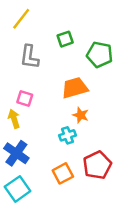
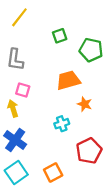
gray L-shape: (29, 57) -> (15, 60), moved
orange star: (81, 115) -> (85, 104), moved
orange square: (63, 173) -> (53, 172), moved

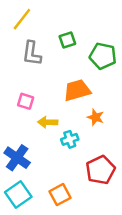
gray L-shape: (15, 60) -> (32, 53), moved
yellow arrow: (13, 108) -> (48, 122), moved, turned -70

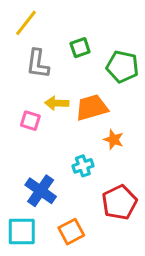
yellow arrow: (48, 122) -> (57, 103), moved
blue cross: (17, 158) -> (41, 191), moved
cyan square: (18, 195) -> (22, 232), turned 35

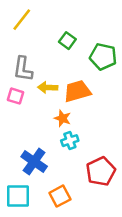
green square: (80, 48) -> (67, 41), turned -35
gray L-shape: (38, 64) -> (23, 69), moved
pink square: (30, 121) -> (16, 96), moved
orange star: (114, 140) -> (62, 118), moved

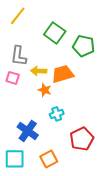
green square: (67, 41) -> (55, 33), size x1.5
orange star: (62, 118) -> (45, 90), moved

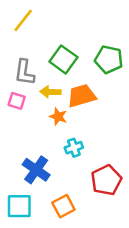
green square: (55, 33) -> (63, 59), moved

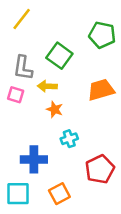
green pentagon: (109, 59) -> (102, 35), moved
orange trapezoid: (82, 96) -> (101, 90), moved
blue cross: (36, 170) -> (34, 159), turned -35

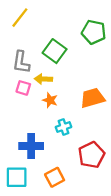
orange trapezoid: (101, 90) -> (93, 98), moved
pink square: (16, 95) -> (23, 88), moved

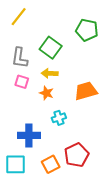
yellow arrow: (43, 79) -> (50, 73), moved
red pentagon: (91, 155) -> (76, 155), moved

